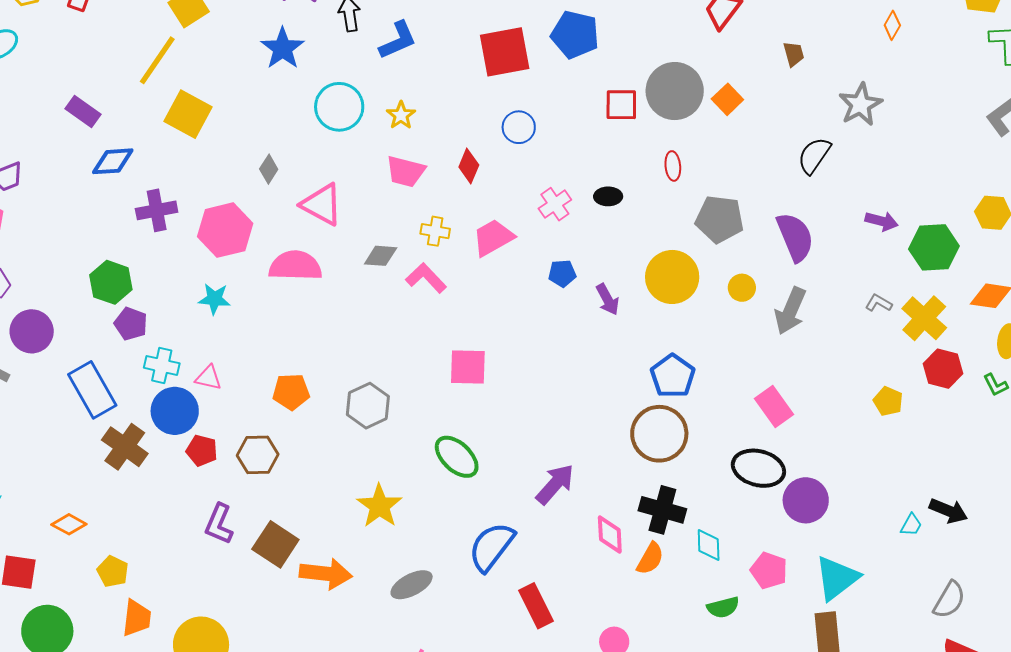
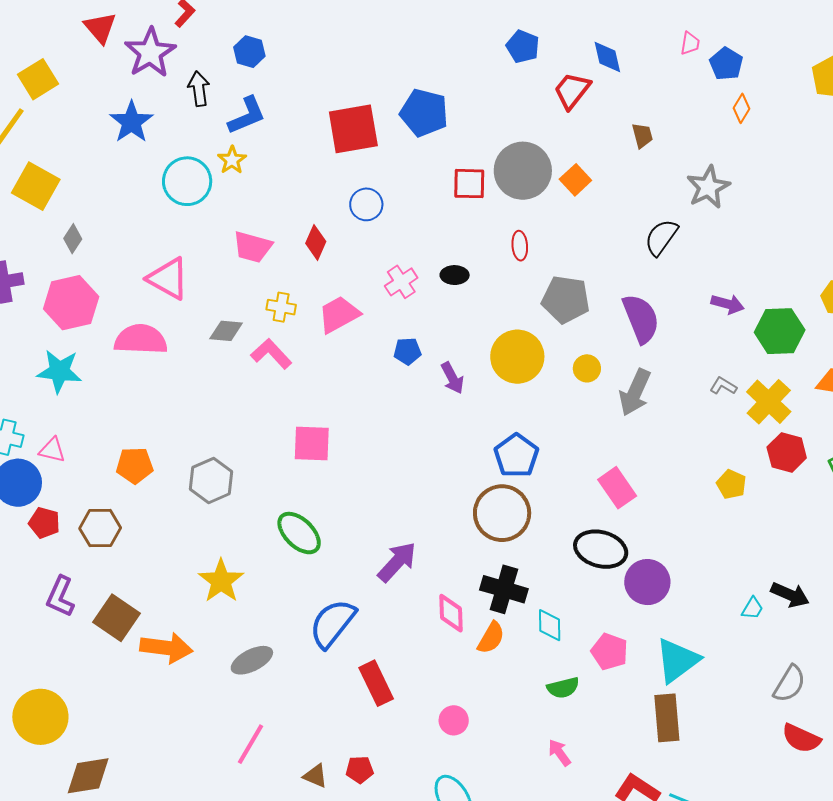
yellow star: (401, 115) -> (232, 160), moved
gray diamond: (269, 169) -> (73, 239), moved
cyan star: (214, 299) -> (59, 371), size x1.4

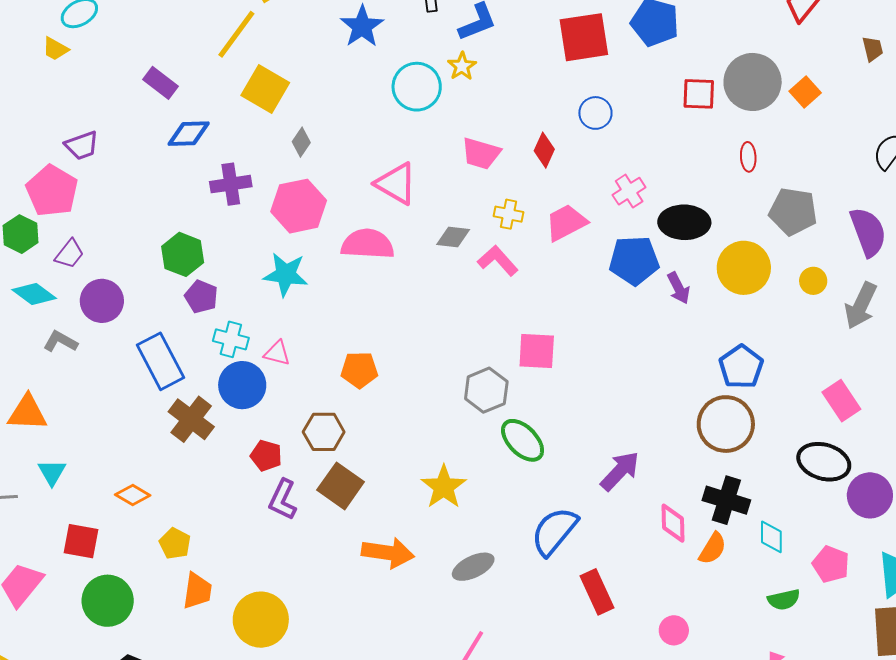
black ellipse: (455, 275) -> (684, 222), moved, size x1.8
blue pentagon: (407, 351) -> (634, 260), size x1.8
gray hexagon: (211, 480) -> (486, 390), moved
red pentagon: (44, 523) -> (266, 456), moved
brown square: (117, 618) -> (341, 486), moved

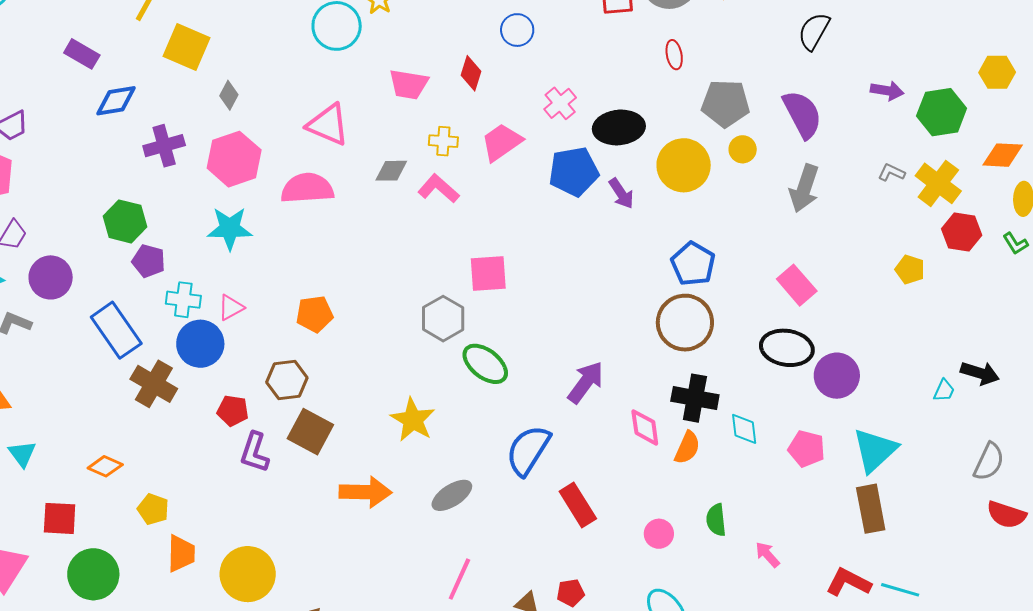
yellow circle: (813, 281) -> (743, 149), moved
pink triangle: (277, 353) -> (231, 308), turned -36
green semicircle: (784, 600) -> (716, 520), moved, turned 104

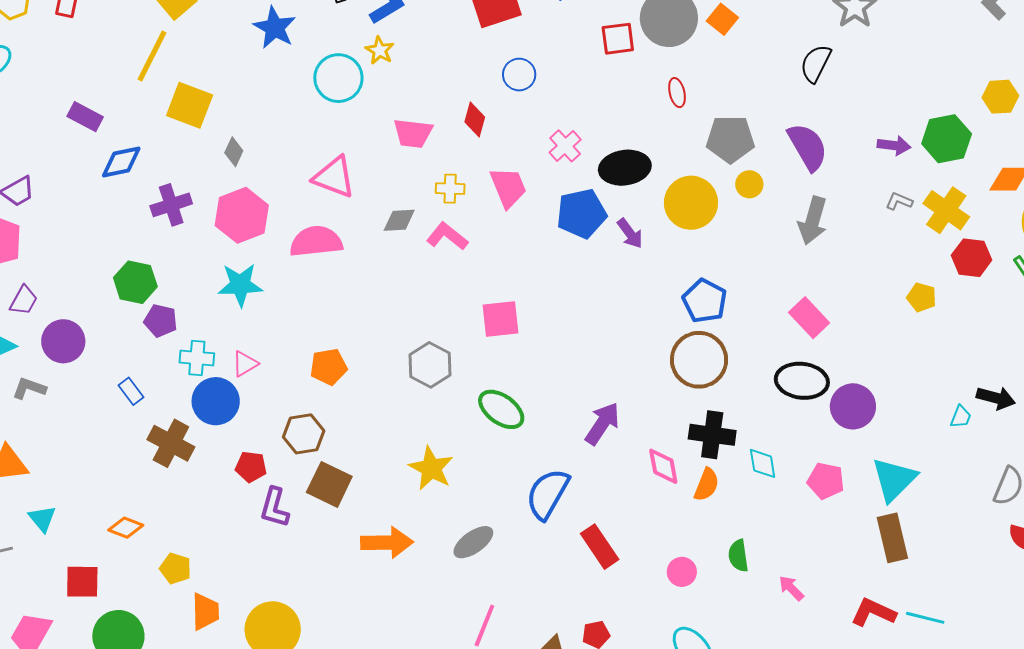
purple arrow: (887, 91) -> (894, 145), moved
pink trapezoid: (502, 142) -> (508, 187), turned 105
gray hexagon: (443, 319) -> (430, 365), moved
blue rectangle: (116, 330) -> (131, 391), size x0.5

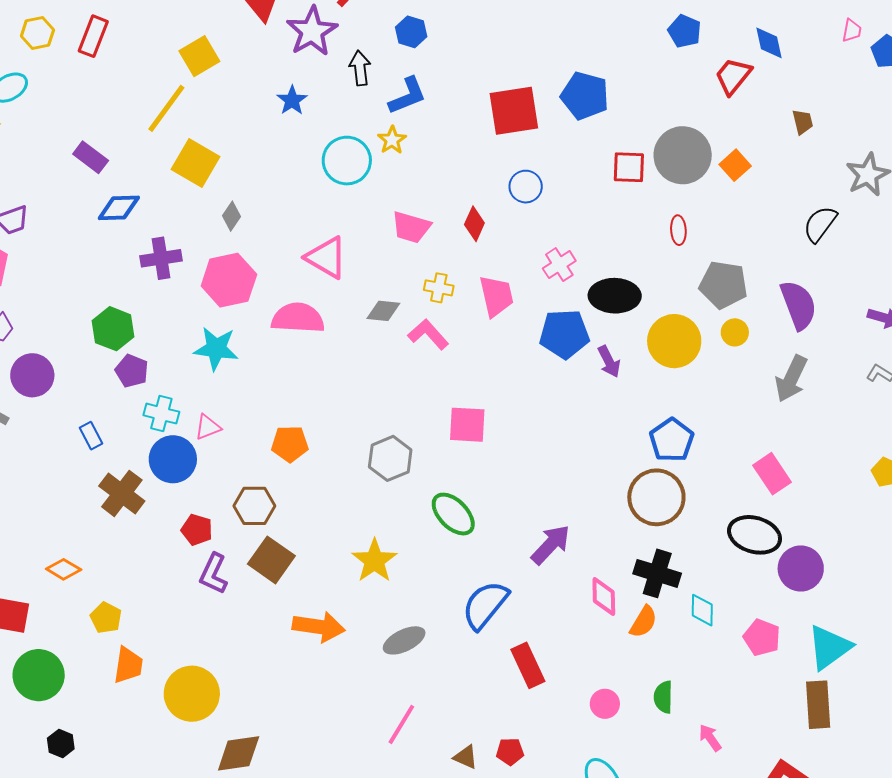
blue star: (275, 28) -> (292, 100), size x0.7

